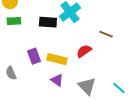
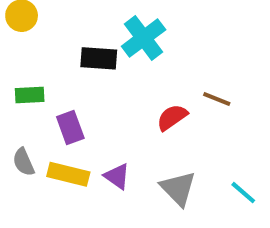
green rectangle: (14, 21) -> (30, 95), moved
brown line: (106, 34) -> (217, 99), moved
yellow rectangle: (57, 59) -> (68, 174), moved

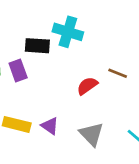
cyan cross: (144, 38) -> (68, 32), turned -36
purple rectangle: (70, 127) -> (18, 71), moved

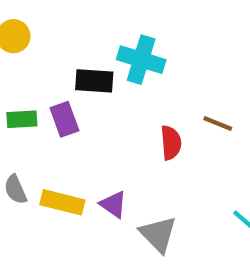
red semicircle: (87, 86) -> (171, 143), turned 120
gray triangle: (91, 134) -> (158, 234), moved

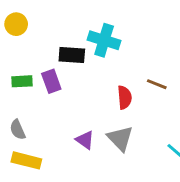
yellow rectangle: (62, 202) -> (26, 160), moved
gray triangle: (158, 234) -> (120, 138), moved

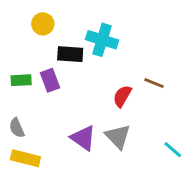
yellow circle: (16, 24) -> (43, 24), moved
red semicircle: (125, 97) -> (122, 96), turned -145
purple triangle: (85, 140) -> (83, 138), size x1.4

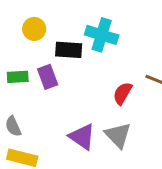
yellow circle: (43, 24) -> (34, 29), moved

